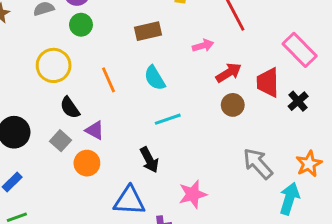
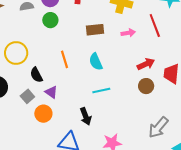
pink arrow: (203, 46) -> (128, 33), moved
yellow circle: (54, 65) -> (16, 53), moved
gray arrow: (258, 164) -> (158, 127), turned -105

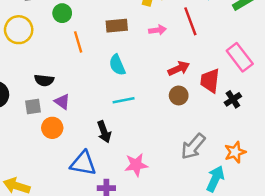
yellow circle: (16, 53) -> (19, 30), moved
orange line: (65, 59) -> (78, 42), moved
black semicircle: (36, 75) -> (44, 80), turned -56
gray square: (27, 96) -> (33, 107), turned 32

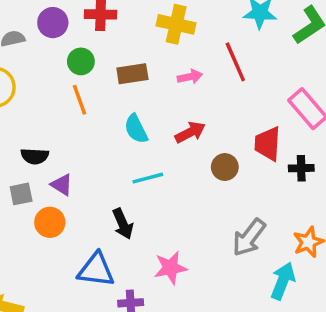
green circle: (62, 13) -> (81, 61), moved
red arrow: (179, 68) -> (190, 132), moved
black cross: (233, 99) -> (301, 168), turned 35

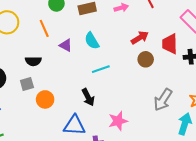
orange line: (79, 100) -> (44, 28), moved
red arrow: (190, 132) -> (140, 38), moved
purple triangle: (62, 185) -> (66, 45), moved

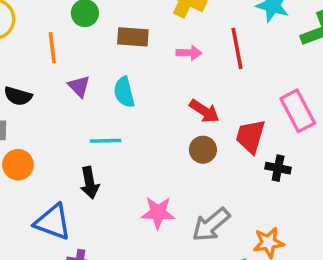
red arrow: (140, 38) -> (204, 111), turned 48
cyan line: (101, 69) -> (106, 141), moved
pink star: (118, 121) -> (158, 213), moved

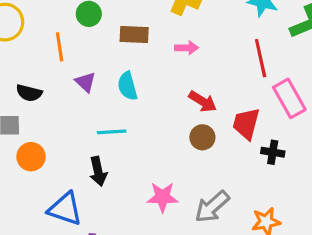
red line: (237, 48) -> (261, 58), moved

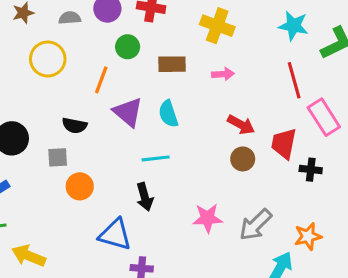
orange line: (60, 47) -> (101, 80), turned 32
purple triangle: (85, 82) -> (128, 112), size x1.5

